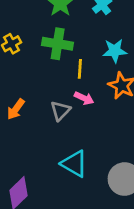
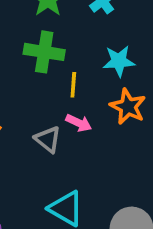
gray triangle: (60, 111) -> (48, 139), turned -35

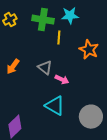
cyan star: (119, 61) -> (70, 16), moved
pink arrow: (79, 123) -> (62, 80), moved

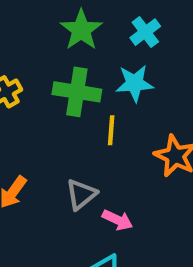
gray triangle: (45, 68) -> (81, 194), turned 42

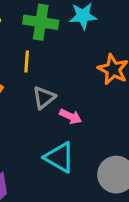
yellow line: (111, 130) -> (27, 61), moved

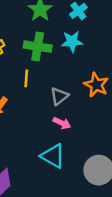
gray triangle: (44, 98) -> (59, 96), moved

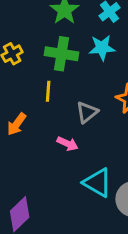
pink arrow: (62, 123) -> (68, 144), moved
cyan triangle: (53, 156) -> (97, 183), moved

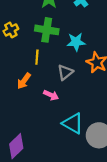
cyan star: (102, 48) -> (76, 42), moved
orange arrow: (17, 124) -> (24, 81), moved

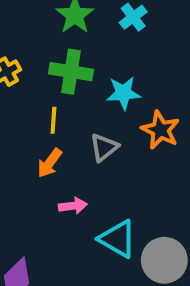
orange arrow: (24, 81) -> (50, 163), moved
pink arrow: (51, 95) -> (73, 206), moved, turned -32

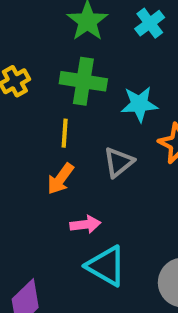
cyan triangle: (118, 239) -> (106, 266), moved

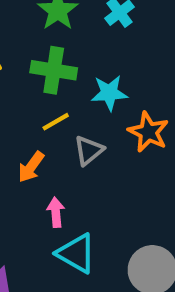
yellow line: (65, 133) -> (56, 122), moved, turned 56
pink arrow: (85, 224) -> (56, 212), turned -88

